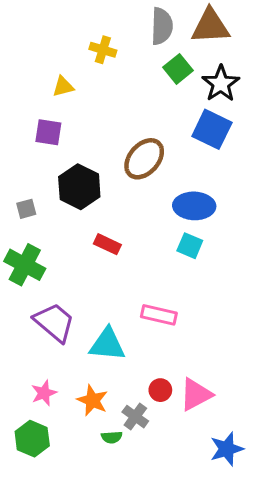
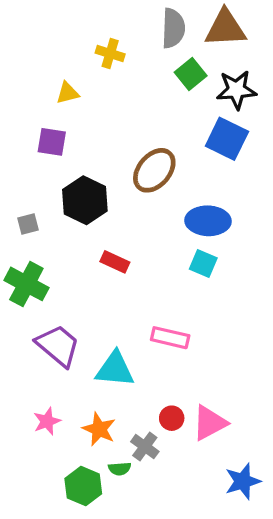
black star: (221, 84) -> (236, 90), turned 30
green hexagon: (32, 439) -> (83, 486), moved

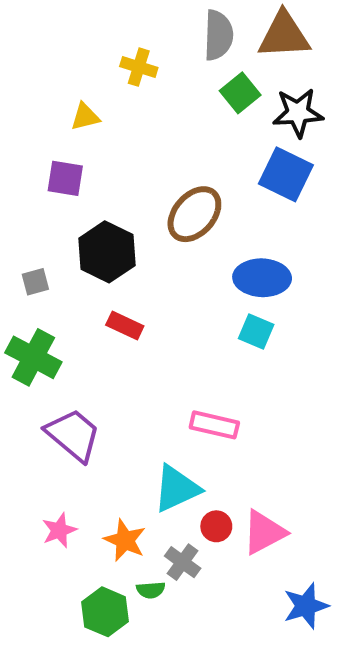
red rectangle: (115, 262) -> (125, 326), moved
cyan triangle: (115, 369) -> (177, 489), moved, turned -30

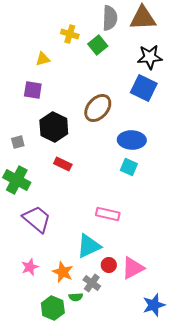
green square: (240, 93) -> (98, 45), moved

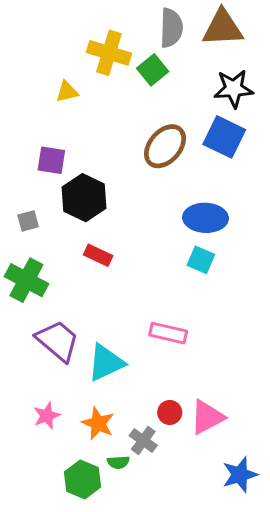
yellow cross: (70, 34) -> (109, 53), size x1.5
purple square: (33, 90) -> (51, 160), moved
brown ellipse: (98, 108) -> (165, 146), moved
cyan triangle: (89, 246) -> (106, 363), moved

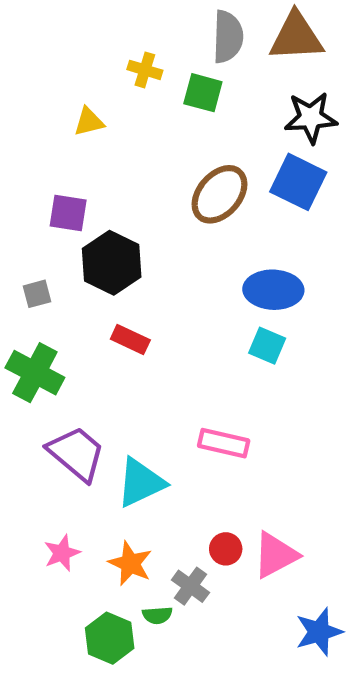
yellow cross: (109, 53) -> (145, 70), size x0.6
green square: (153, 70) -> (203, 93), turned -36

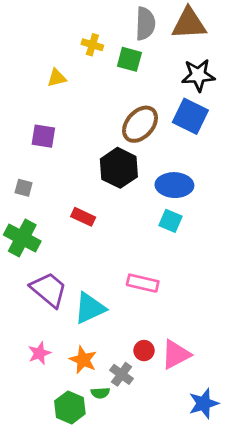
black hexagon: (112, 263) -> (119, 168), moved
gray square: (37, 294) -> (24, 188), turned 30

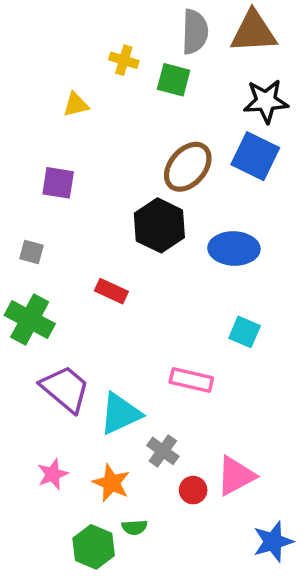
cyan square: (170, 221) -> (245, 332), moved
red circle: (144, 351) -> (193, 490), moved
gray cross: (122, 374) -> (163, 451), moved

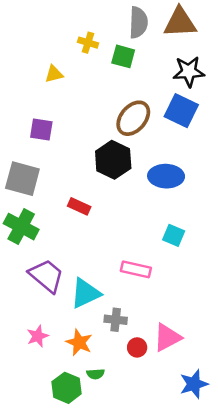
gray square: (31, 252) -> (22, 179), size x2.0
gray cross: (163, 451) -> (116, 320), turned -30

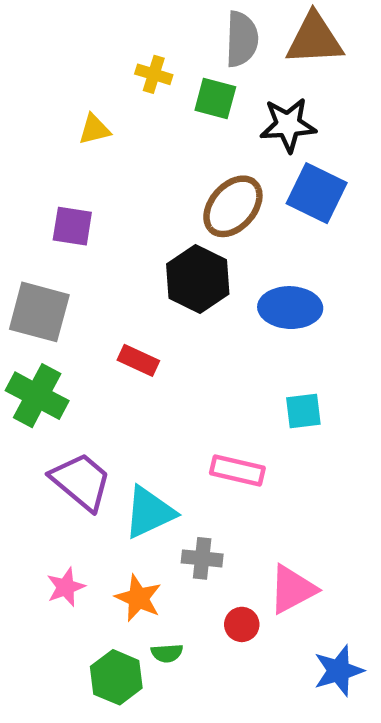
black star: (189, 72) -> (288, 125), moved
cyan square: (174, 235) -> (303, 411), turned -30
red circle: (137, 347) -> (242, 624), moved

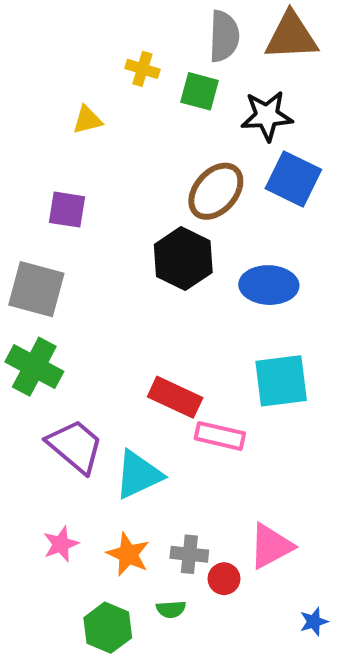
red rectangle: (138, 360) -> (175, 397), moved, size x1.4
cyan square: (303, 411) -> (281, 381), size x1.6
gray cross: (202, 558) -> (189, 554), moved
green semicircle: (167, 653) -> (171, 609), moved
blue star: (339, 671) -> (314, 622), size x0.6

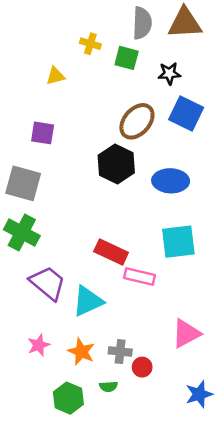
black star: (267, 116) -> (169, 73), size x0.7
pink triangle: (271, 546) -> (186, 333), moved
blue star: (314, 622) -> (199, 394), size x1.5

